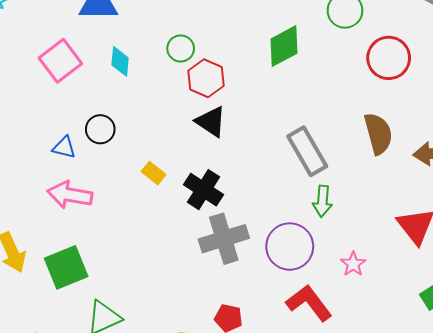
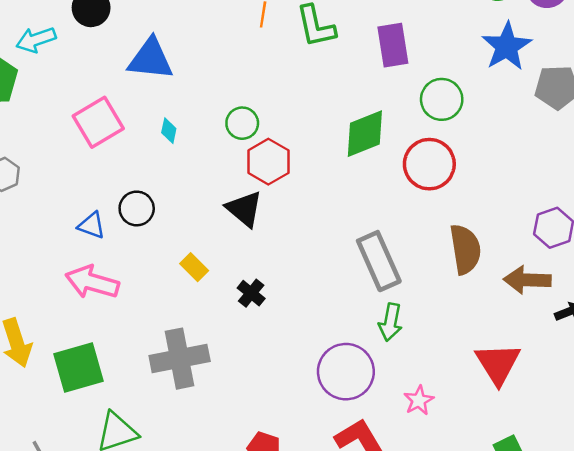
red circle: (389, 58) -> (429, 164), moved
cyan diamond: (120, 61) -> (169, 131), size x0.7
black triangle: (211, 122) -> (244, 209), moved
black cross: (203, 190) -> (251, 293), size x0.6
gray cross: (224, 239) -> (180, 359), moved

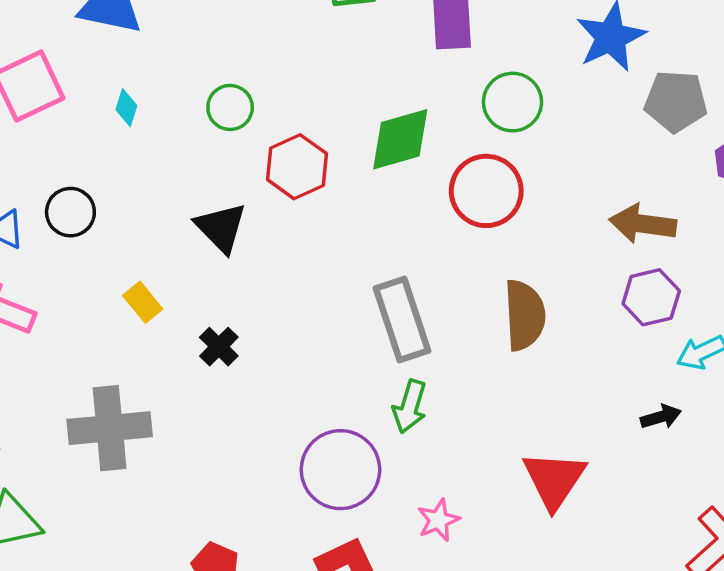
red hexagon: (268, 162) -> (297, 167), moved
brown arrow: (527, 280) -> (643, 224), moved

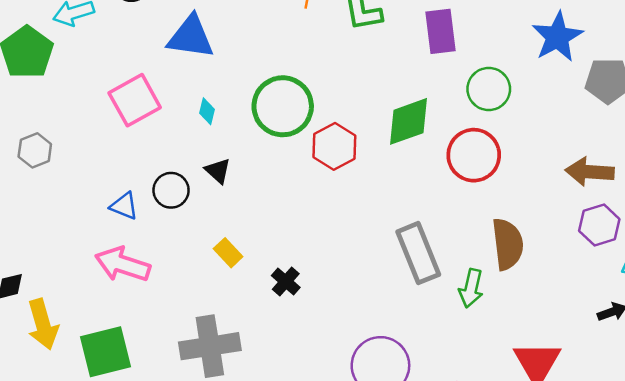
green circle: (230, 107) -> (283, 106), size x1.8
black triangle: (221, 228) -> (218, 171), moved, size x0.7
green arrow: (410, 407) -> (471, 288), moved

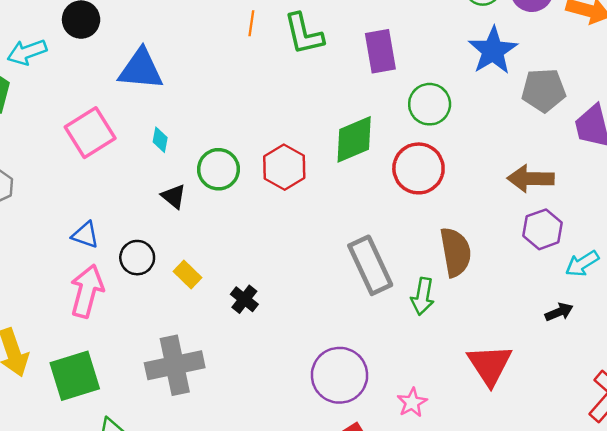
green circle: (283, 106) -> (218, 169), moved, size x0.7
black circle: (171, 190) -> (137, 258), moved
pink arrow: (123, 264) -> (87, 291), turned 90

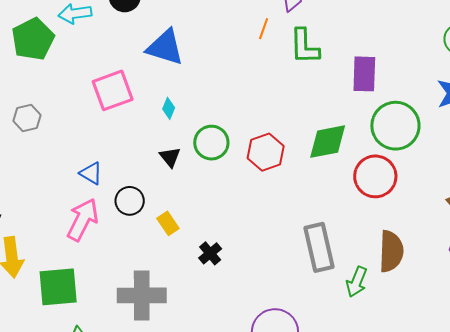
green circle: (430, 104) -> (395, 126), size x1.4

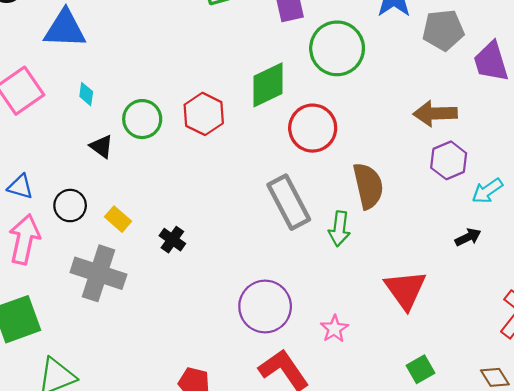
red circle: (375, 176) -> (313, 128), moved
gray cross: (142, 295) -> (98, 273), moved, turned 33

